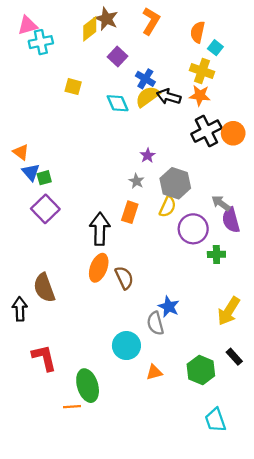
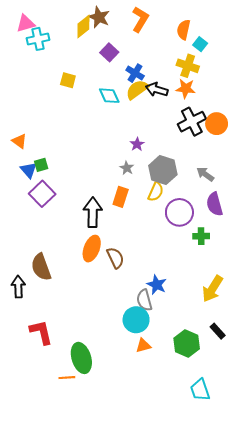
blue triangle: (31, 172) -> (29, 170), moved
gray arrow: (221, 203) -> (205, 174), moved
cyan circle: (126, 346) -> (136, 320), moved

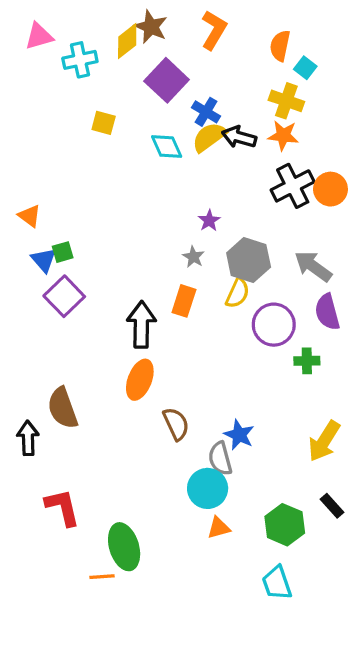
cyan cross: (38, 39) -> (80, 60), moved
purple square: (109, 52) -> (167, 80), size x1.5
gray arrow: (205, 174) -> (313, 266), size x1.4
brown semicircle: (115, 258) -> (176, 424), moved
cyan trapezoid: (200, 390) -> (277, 583), moved

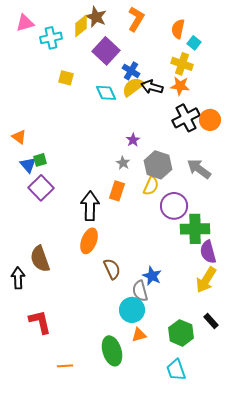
purple semicircle: (327, 312) -> (208, 252), moved
green cross: (307, 361) -> (195, 229), size x1.8
green ellipse: (124, 547) -> (112, 351), moved

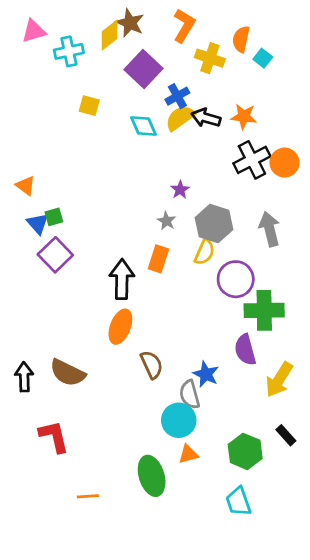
yellow cross: (182, 64) -> (210, 58), moved
blue cross: (131, 71) -> (177, 96), turned 30
gray arrow: (199, 169) -> (270, 229), turned 40
purple semicircle: (208, 252) -> (245, 350), moved
brown semicircle: (40, 259) -> (68, 373), moved, turned -44

